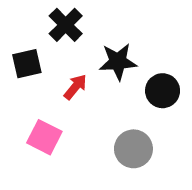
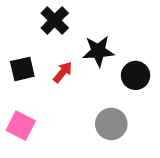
black square: (27, 64) -> (22, 69), moved
pink square: (44, 137) -> (21, 126), moved

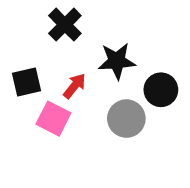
gray circle: (111, 124) -> (126, 119), moved
pink square: (21, 126) -> (53, 119), moved

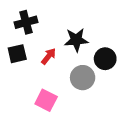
black cross: (65, 25) -> (26, 22), moved, turned 30
pink square: (53, 119) -> (46, 100), moved

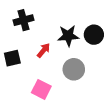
black square: (17, 54) -> (12, 58), moved
black circle: (105, 59) -> (94, 35), moved

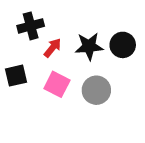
red arrow: (44, 50) -> (53, 48), moved
pink square: (41, 89) -> (57, 84), moved

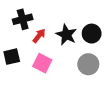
black star: (89, 46) -> (66, 35), turned 30
gray circle: (96, 90) -> (88, 64), moved

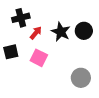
gray circle: (88, 64) -> (81, 78), moved

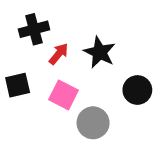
black circle: (84, 31) -> (137, 90), moved
gray circle: (81, 78) -> (93, 123), moved

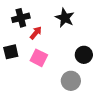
black star: (100, 52) -> (65, 18), moved
gray circle: (93, 123) -> (71, 81), moved

